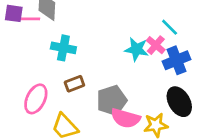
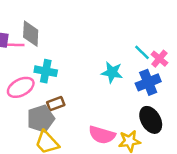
pink cross: (156, 45) -> (159, 59), moved
pink ellipse: (36, 99) -> (21, 87), moved, turned 36
gray pentagon: (112, 100) -> (41, 119), moved

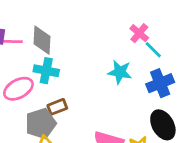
gray diamond: (31, 34) -> (42, 40), moved
pink cross: (159, 59) -> (139, 33), moved

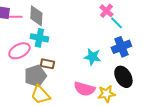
cyan star: (120, 72) -> (92, 57), moved
brown rectangle: (57, 107) -> (47, 64), turned 32

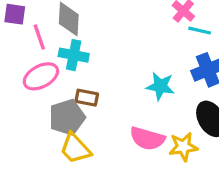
pink line: (14, 17) -> (39, 37), moved, turned 70
cyan line: (116, 23) -> (200, 31), turned -32

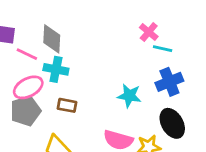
pink line: (39, 37) -> (27, 54), turned -45
gray pentagon: (67, 117) -> (25, 111), moved

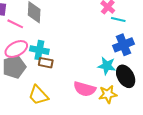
cyan cross: (56, 69) -> (39, 50), moved
cyan star: (129, 96) -> (107, 66), moved

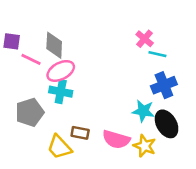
pink ellipse: (16, 49) -> (61, 71), moved
brown rectangle: (46, 63) -> (80, 133), moved
yellow star: (108, 94) -> (145, 146), turned 30

